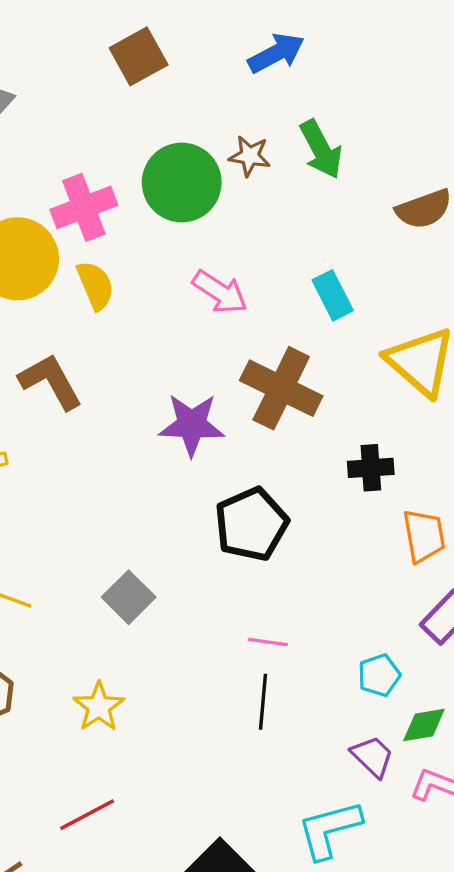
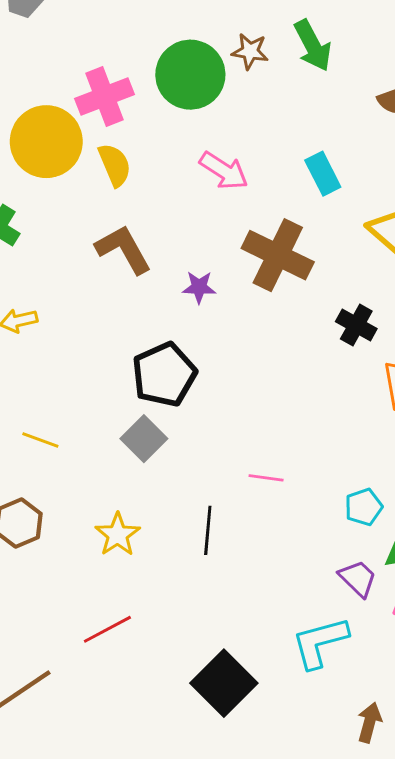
brown L-shape: (51, 382) -> (123, 249), moved
purple star: (192, 425) -> (199, 287), size x0.6
black cross: (371, 468) -> (356, 325), turned 33
black pentagon: (251, 524) -> (164, 375), moved
black line: (263, 702) -> (208, 530), moved

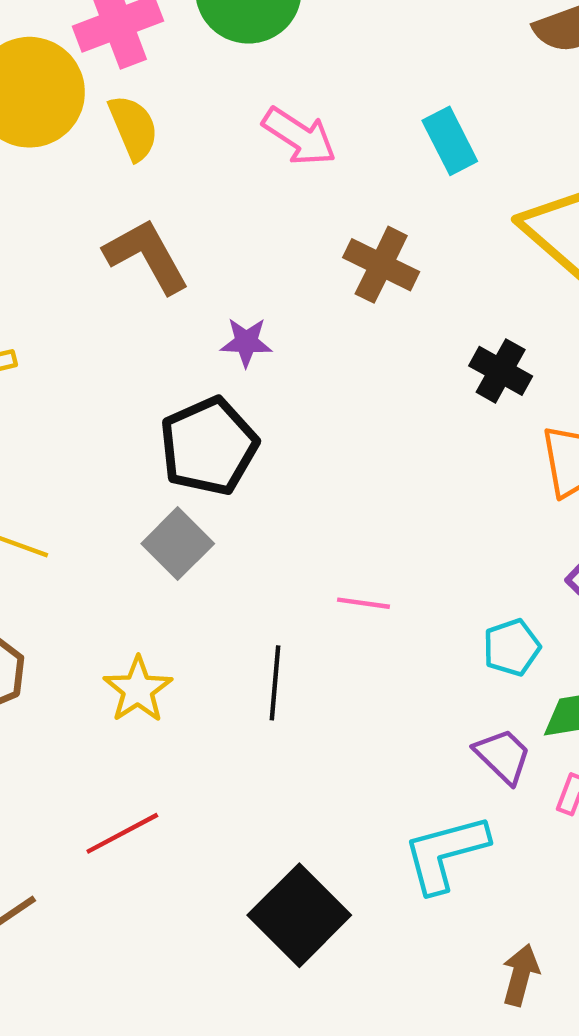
brown cross: (278, 255) -> (381, 265), size x0.7
purple star: (199, 287) -> (246, 342), moved

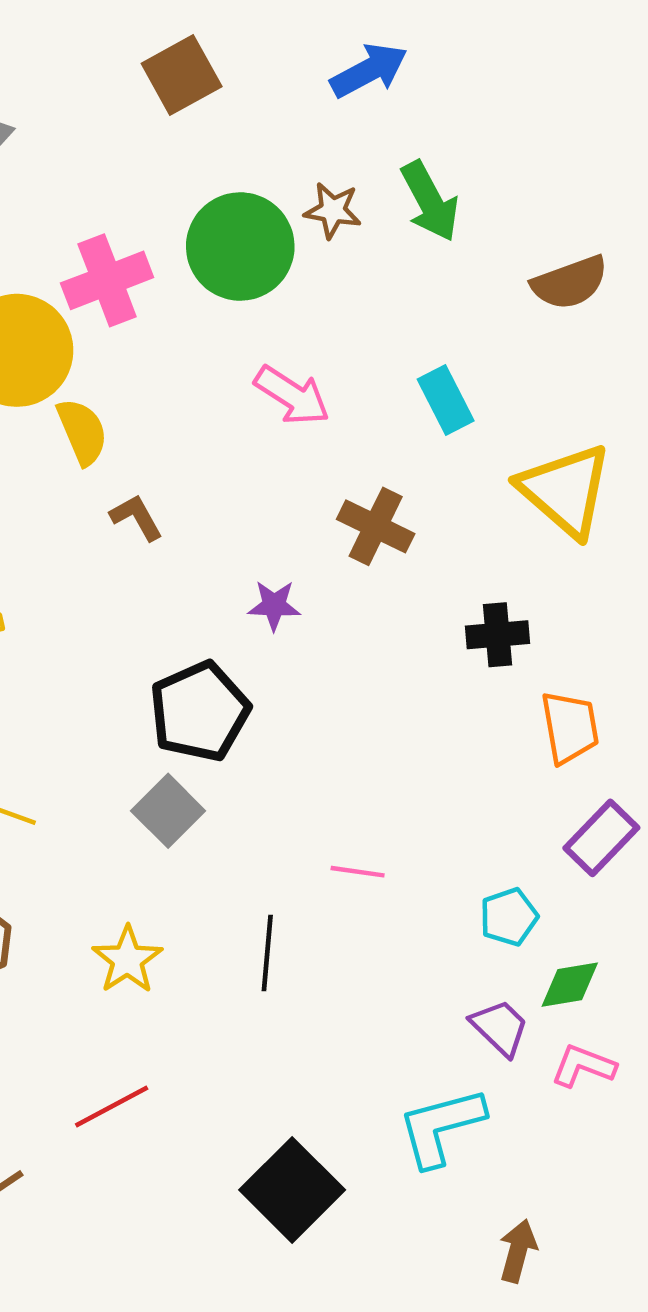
yellow semicircle: (133, 128) -> (82, 432), moved
brown L-shape: (147, 256) -> (136, 517), size x0.6
purple star: (246, 342) -> (274, 605), moved
black cross: (501, 371) -> (498, 635), turned -34

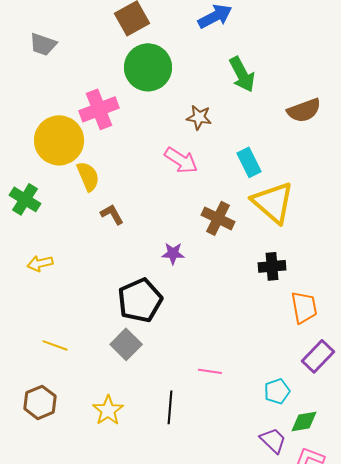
brown star: (333, 210) -> (199, 117), moved
green circle: (240, 247) -> (148, 67), moved
yellow triangle: (565, 490) -> (273, 202), moved

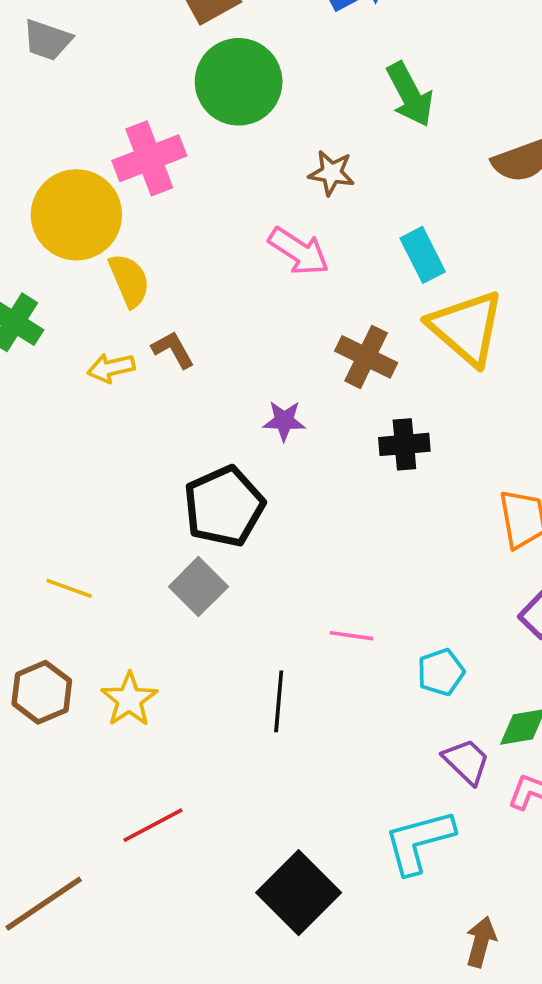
yellow arrow: (40, 263) -> (111, 368), moved
black cross: (272, 266) -> (404, 444), moved
cyan pentagon: (277, 391) -> (441, 672), moved
yellow star: (108, 410) -> (129, 699), moved

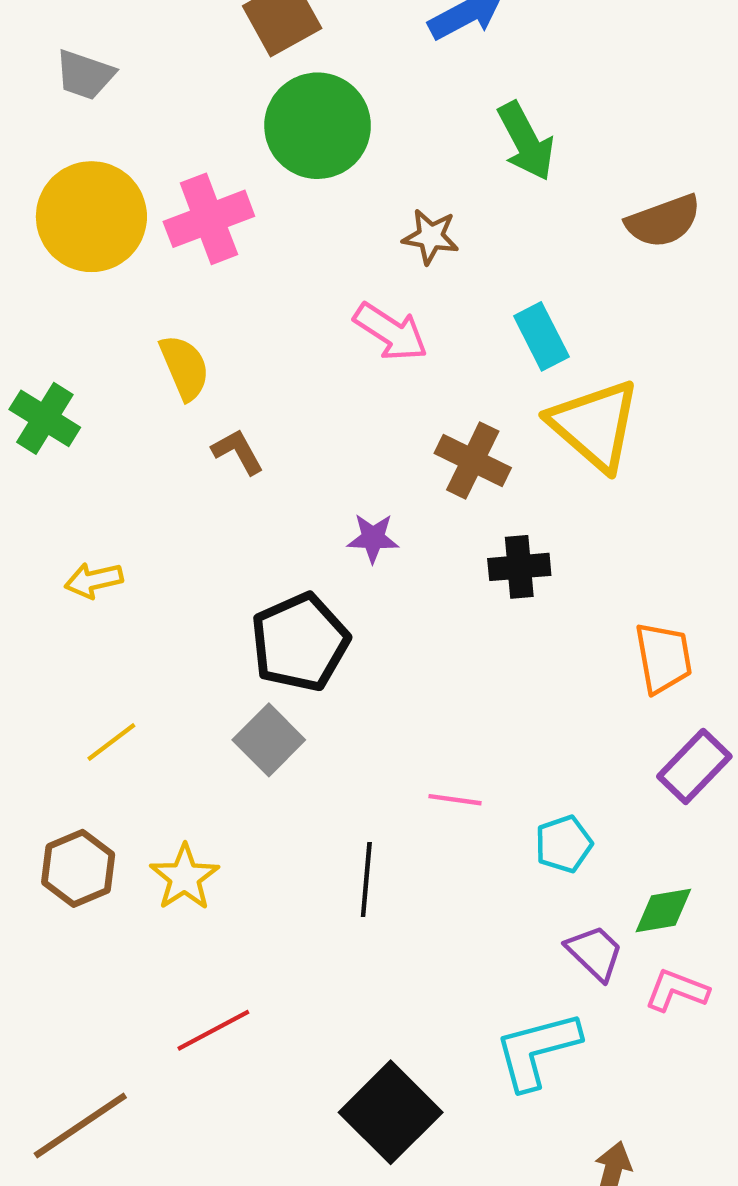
yellow circle: (76, 215) -> (91, 217), moved
yellow arrow: (111, 368) -> (94, 580), moved
yellow line: (69, 588) -> (111, 742), turned -57

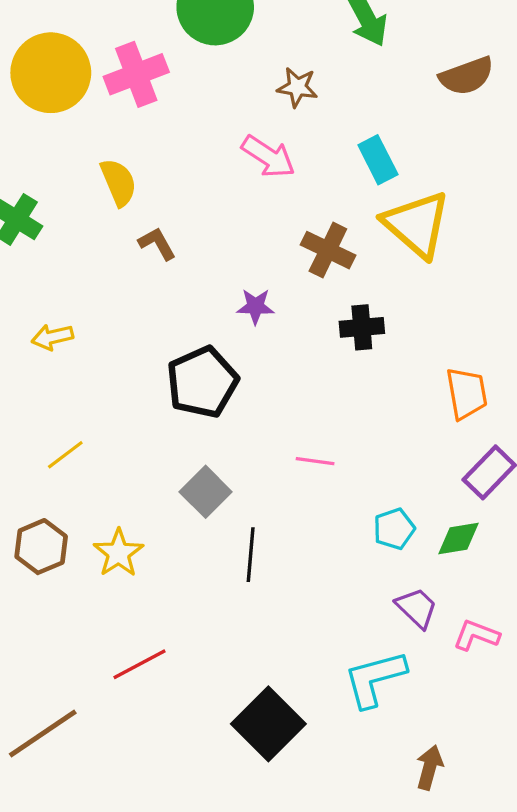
gray square: (269, 740) -> (206, 492), moved
pink line: (455, 800) -> (315, 461), moved
green diamond: (663, 911) -> (459, 538), moved

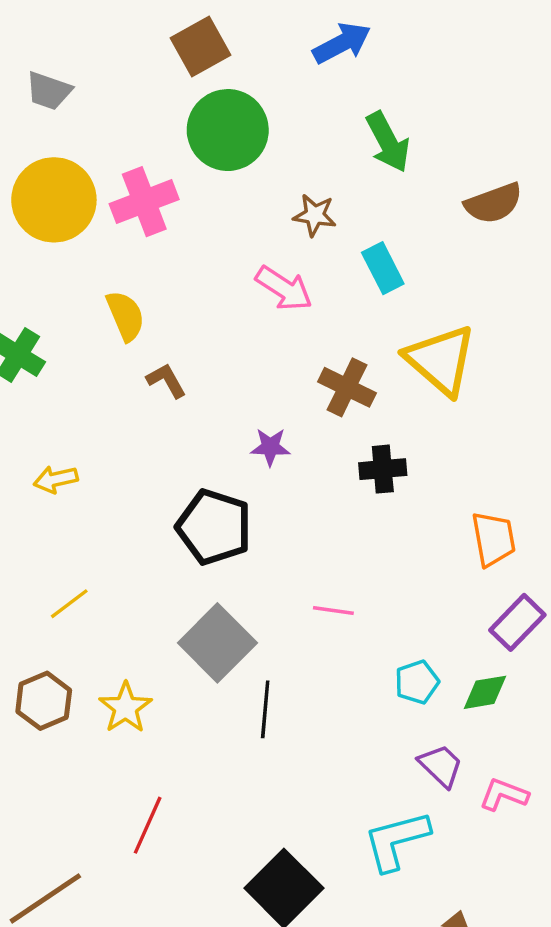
cyan rectangle: (378, 160) -> (383, 268), moved
black pentagon: (202, 382) -> (214, 527), turned -30
gray square: (206, 492) -> (217, 643), size x1.4
red line: (139, 664) -> (148, 825), turned -38

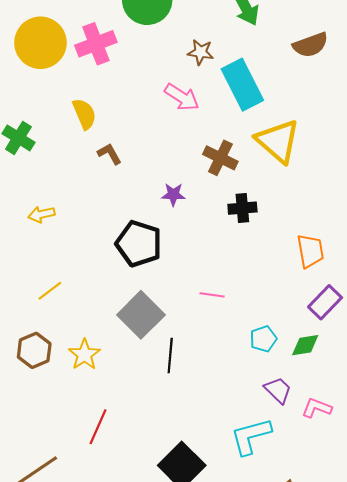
cyan rectangle: (383, 268) -> (242, 85), size x1.6

